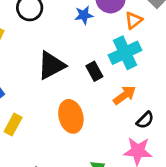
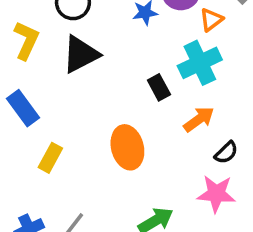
black triangle: (51, 65) -> (81, 54), moved

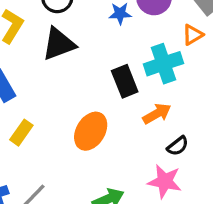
orange triangle: (211, 20) -> (193, 35), moved
black rectangle: (159, 87) -> (125, 81), size x1.4
orange ellipse: (127, 147) -> (91, 131), turned 39

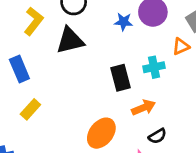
cyan cross: (163, 64) -> (154, 67), size x0.7
orange ellipse: (91, 131) -> (101, 133), moved

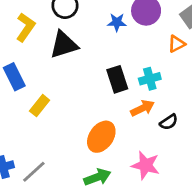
cyan cross: (154, 67) -> (150, 79), moved
yellow rectangle: (30, 109) -> (40, 106), moved
black semicircle: (157, 136) -> (169, 122), moved

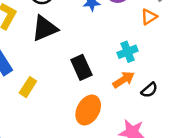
black rectangle: (117, 79) -> (81, 67), moved

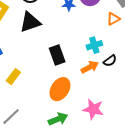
yellow rectangle: (28, 87) -> (13, 77), moved
black semicircle: (149, 90) -> (110, 61), moved

